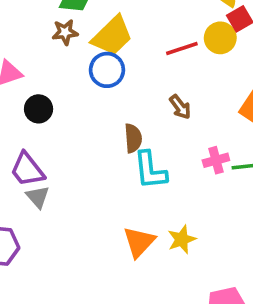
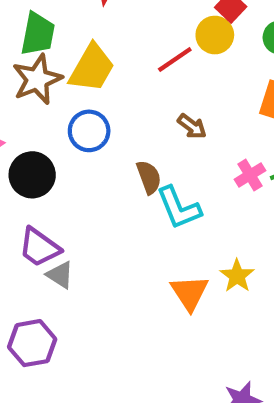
brown star: (65, 32) -> (37, 79), size x1.6
blue circle: (107, 70) -> (89, 131), moved
black circle: (39, 109) -> (32, 175), size x1.4

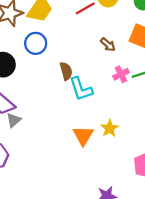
brown arrow: (192, 126) -> (108, 45), moved
gray triangle: (60, 275) -> (14, 120), turned 42

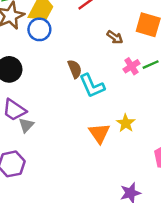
blue circle: (36, 43) -> (39, 29), moved

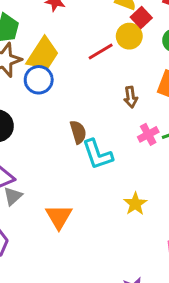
brown arrow: (115, 37) -> (131, 97), turned 42
orange triangle: (99, 133) -> (59, 217), moved

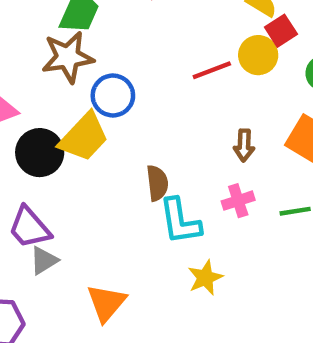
yellow trapezoid: (43, 54) -> (84, 137), moved
pink cross: (148, 134) -> (238, 201), moved
yellow star: (135, 204) -> (205, 278), moved

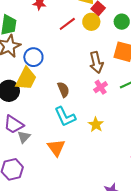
red line: (212, 70) -> (67, 24), moved
brown arrow: (244, 145) -> (96, 63), size x1.5
cyan L-shape: (180, 221) -> (65, 117), moved

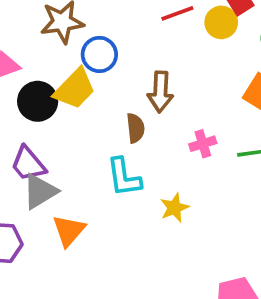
brown arrow: (96, 63) -> (160, 92), moved
gray triangle: (24, 137) -> (40, 191), size x1.5
orange triangle: (56, 148) -> (69, 230), moved

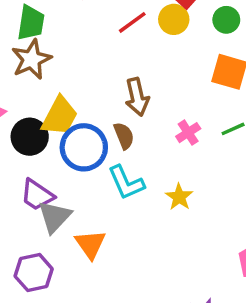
blue circle: (99, 54) -> (84, 147), moved, size x1.4

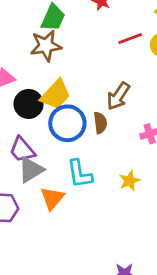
brown arrow: (137, 97) -> (118, 96), turned 32
cyan L-shape: (126, 183) -> (80, 174), moved

